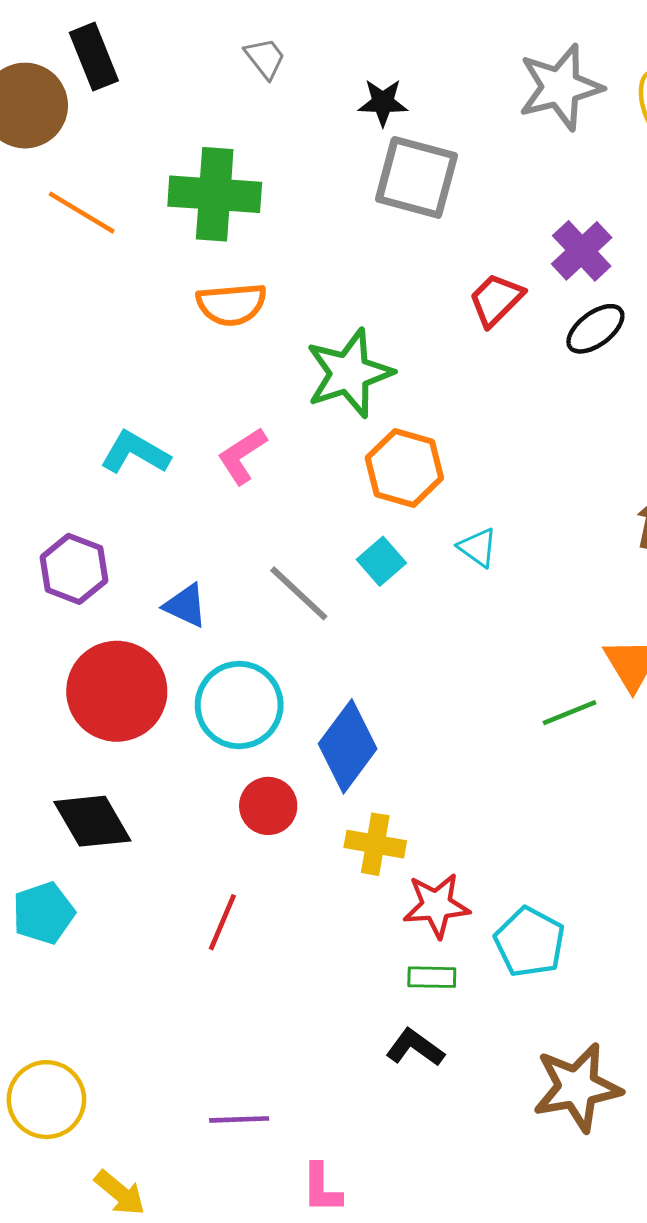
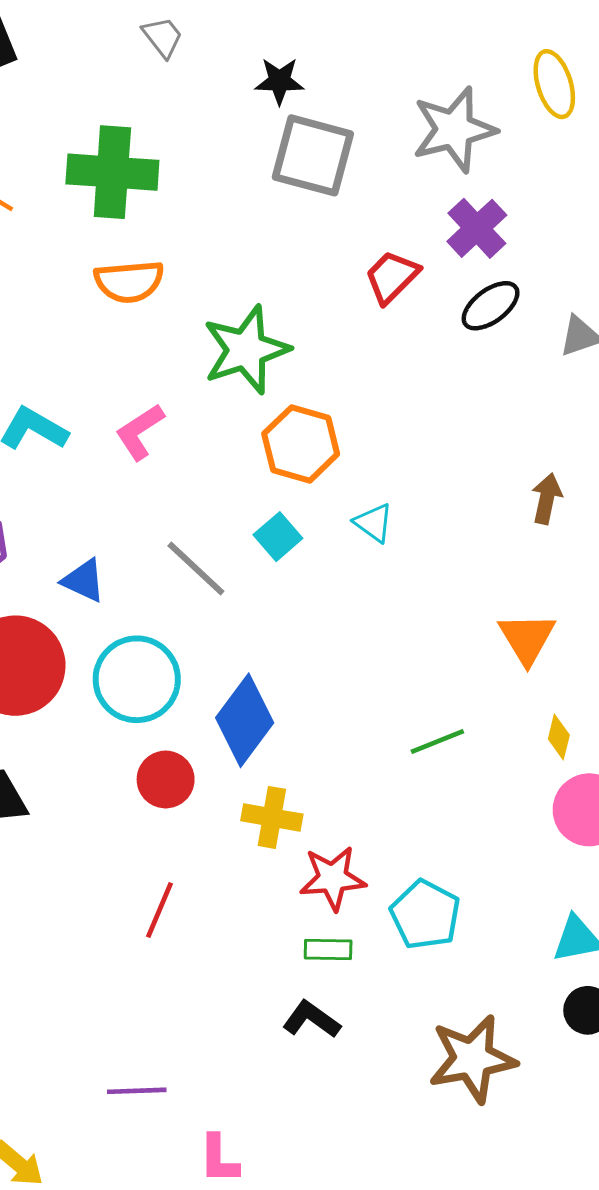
gray star: (560, 87) -> (454, 130), moved
green line: (569, 713) -> (437, 742), moved
red line: (222, 922) -> (160, 910), moved

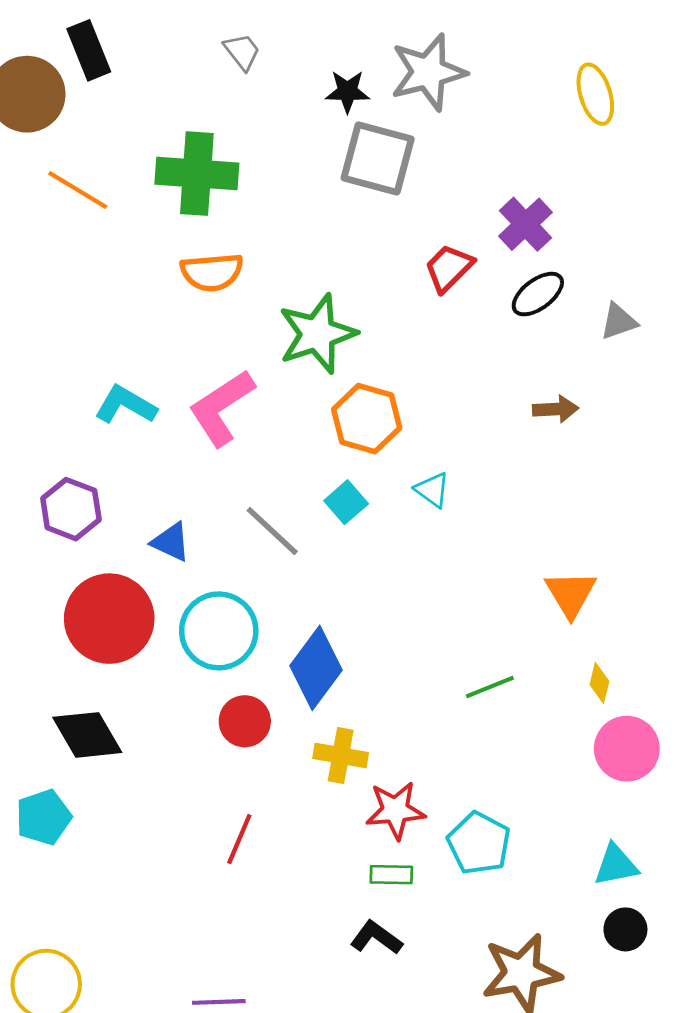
gray star: (454, 130) -> (428, 72), moved
pink L-shape: (140, 432) -> (222, 408), size x1.5
brown arrow: (547, 499) -> (556, 409), moved, turned 75

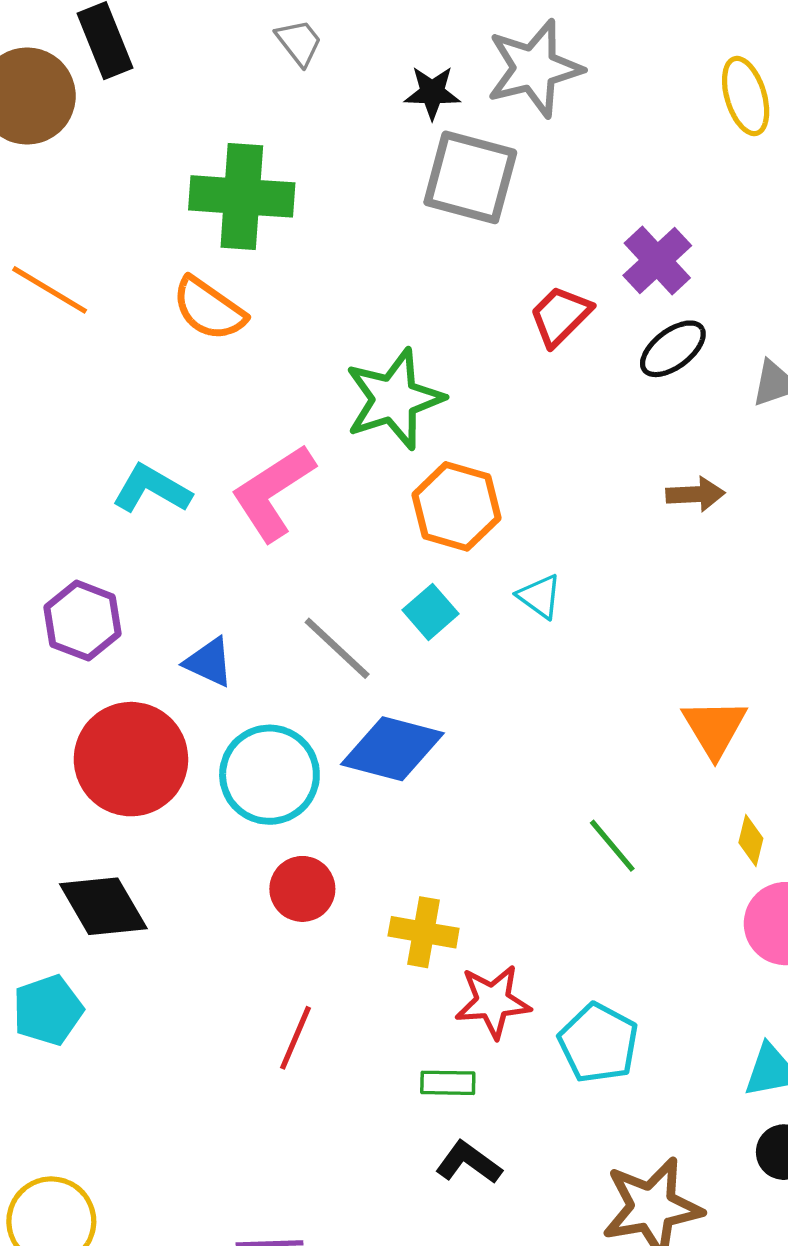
orange line: (78, 190) -> (50, 290), moved
orange semicircle: (212, 272) -> (209, 309), moved, turned 40
blue diamond: (316, 668) -> (392, 749), moved, turned 68
green line: (490, 687) -> (612, 846), turned 72
green rectangle: (391, 875) -> (448, 1083), moved

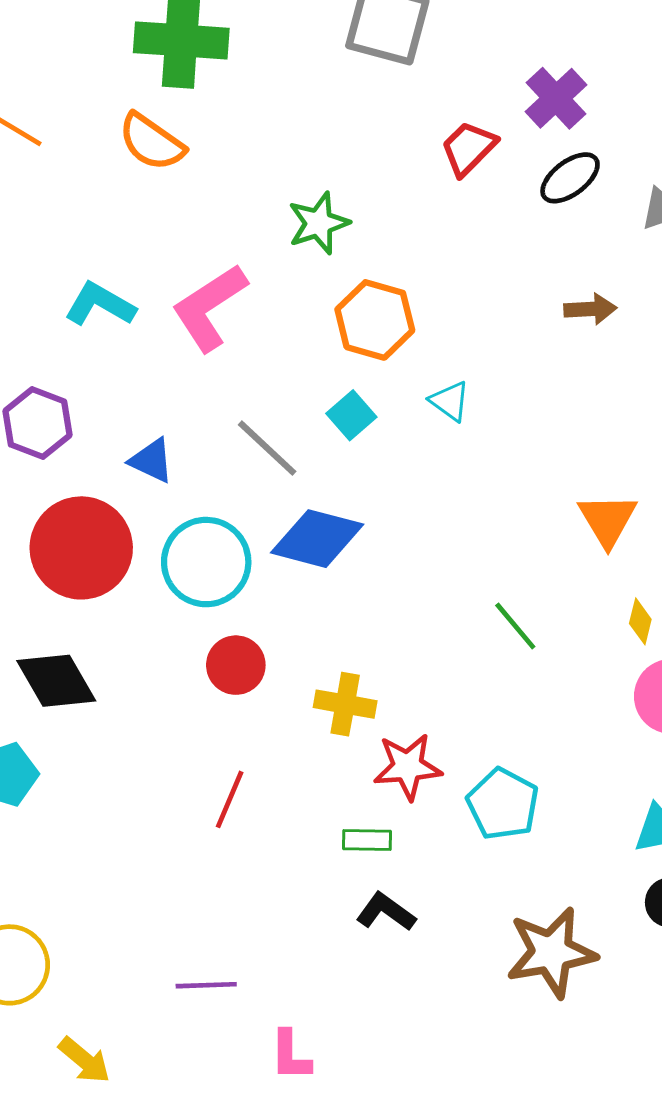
green star: (394, 399) -> (319, 223), size x0.7

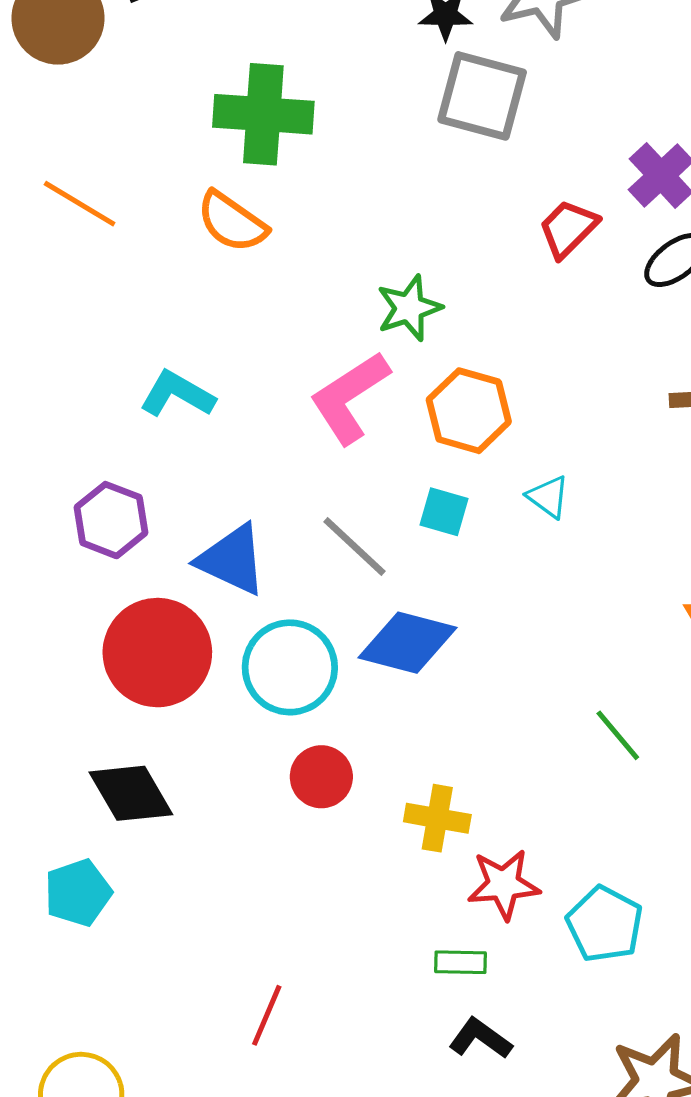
pink L-shape: (209, 307) -> (350, 397), moved
cyan square: (351, 415) -> (444, 512), turned -33
blue triangle: (152, 461) -> (232, 560), size x1.5
red line: (230, 799) -> (267, 1015), moved

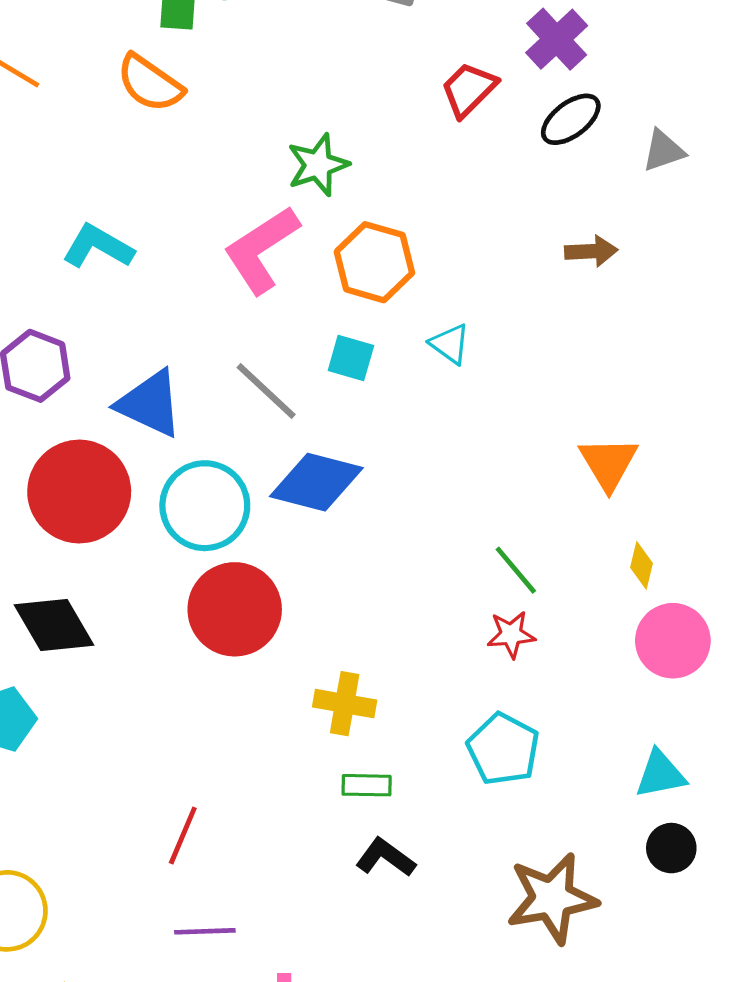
red circle: (321, 777) -> (235, 609), size x1.6
yellow cross: (437, 818) -> (345, 704), moved
red star: (504, 884) -> (511, 634), moved, size x0.7

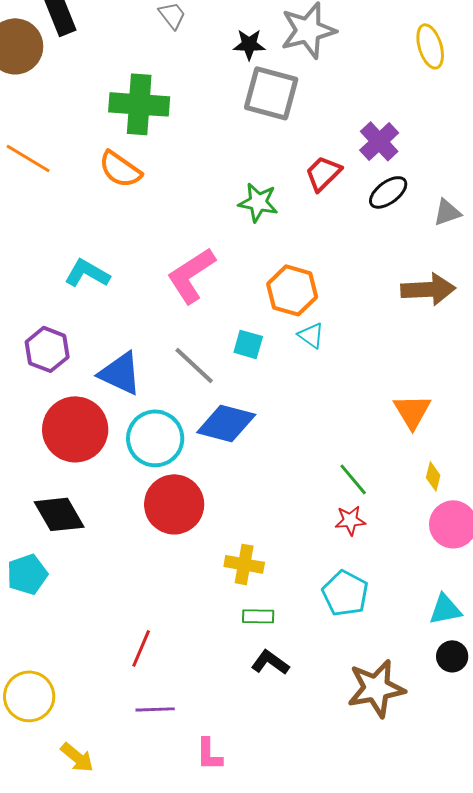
green star: (318, 165) -> (258, 202), moved, turned 30
brown arrow: (591, 251) -> (428, 289), moved, size x1.6
orange hexagon: (374, 262) -> (292, 290), moved

